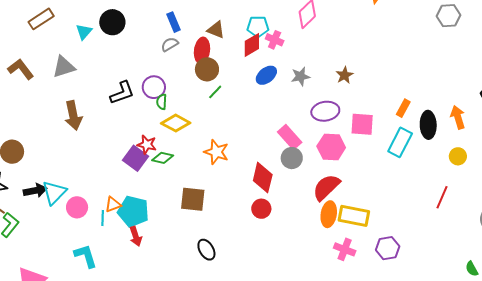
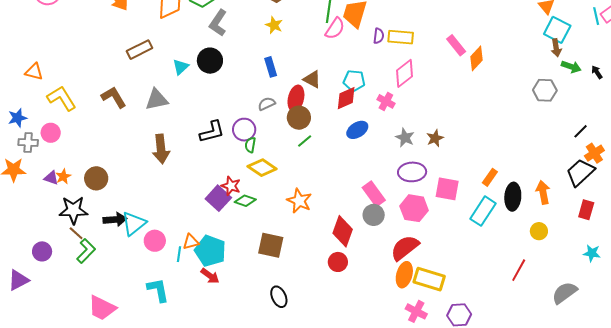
pink cross: (275, 40) -> (386, 101), moved
gray semicircle: (170, 44) -> (267, 104), moved
gray star: (300, 76) -> (405, 138), moved, turned 30
red arrow: (136, 236) -> (210, 276), turned -42

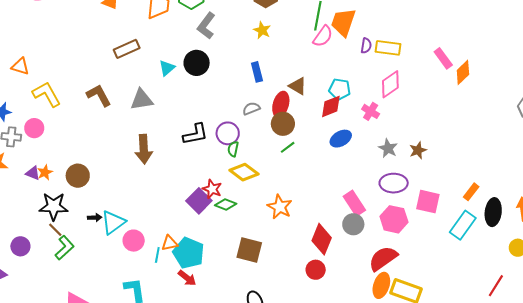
black arrow: (115, 219) -> (95, 218), size x0.6

